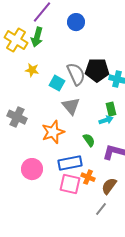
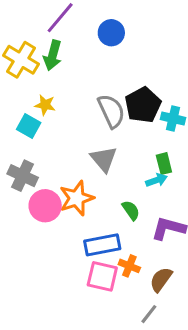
black pentagon: (97, 70) -> (143, 105), turned -30
cyan square: (57, 83) -> (29, 126), moved
pink circle: (32, 169) -> (45, 206), moved

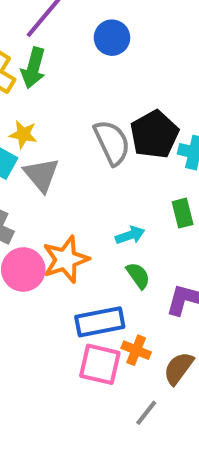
gray triangle: (104, 159) -> (41, 175), moved
cyan arrow: (156, 180) -> (130, 235), moved
gray line: (149, 314) -> (146, 413), moved

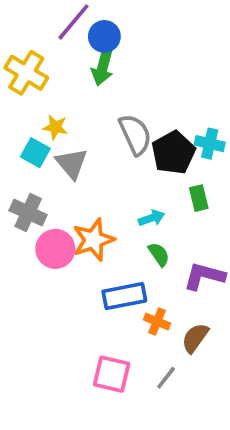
blue circle: (112, 38) -> (104, 36), moved
green arrow: (33, 68) -> (103, 67), moved
black pentagon: (154, 134) -> (173, 153), moved
pink square: (100, 364) -> (112, 374), moved

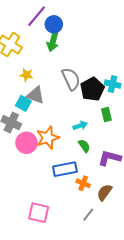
cyan square: (35, 153) -> (23, 103), moved
gray triangle: (72, 164) -> (36, 95), turned -30
pink square: (112, 374) -> (39, 213), moved

